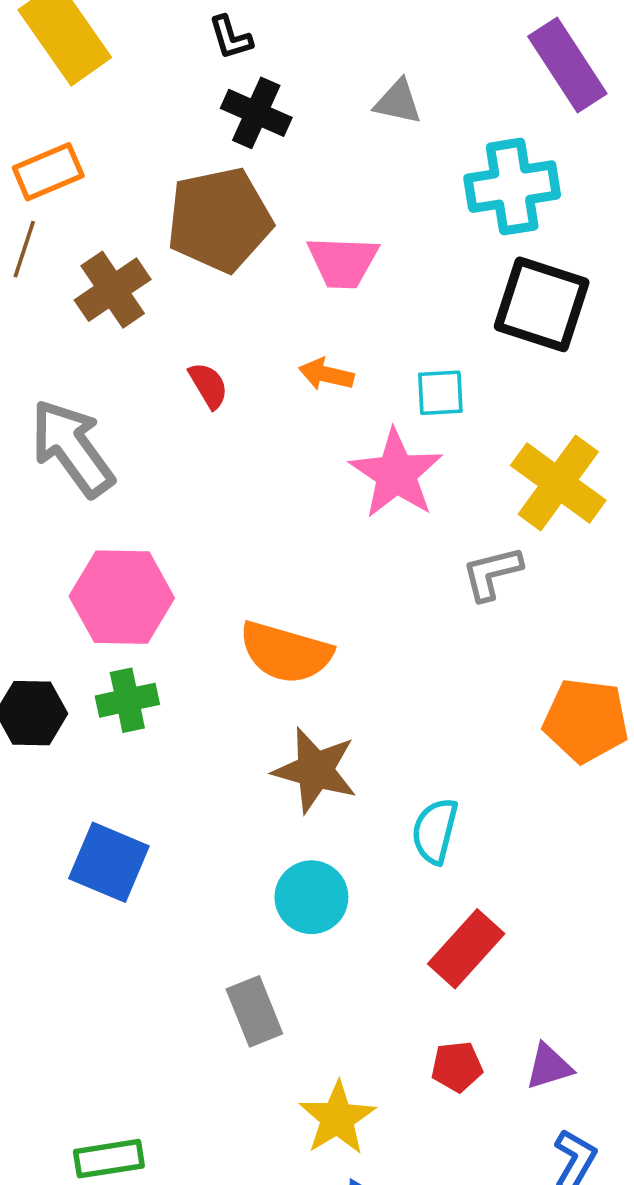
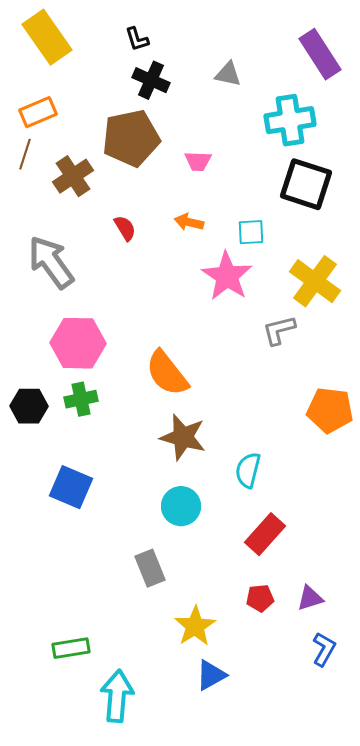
pink trapezoid: (343, 262) -> (198, 161), size x0.7
orange semicircle: (286, 652) -> (167, 373), turned 36

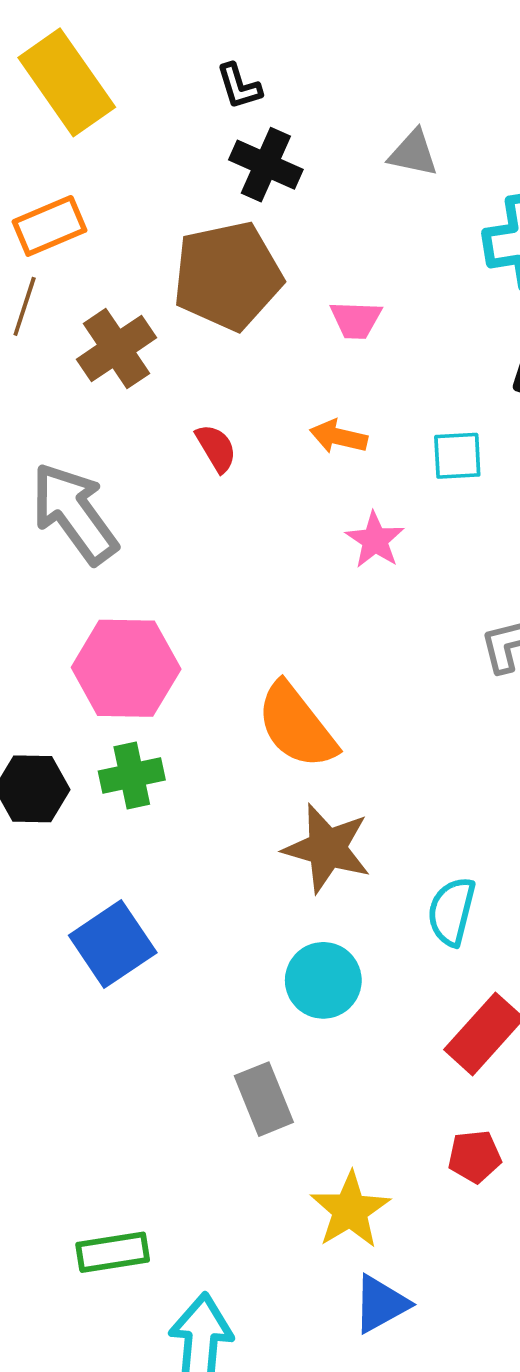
pink star: (227, 276) -> (375, 540), moved, size x0.6
blue square: (71, 487) -> (113, 944), turned 33

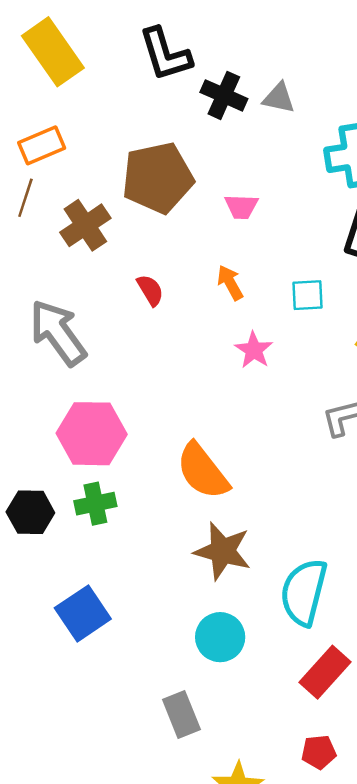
black L-shape: (239, 86) -> (165, 54), size x1.8
black cross: (266, 165) -> (224, 95), moved
orange arrow: (339, 437) -> (230, 283), turned 48
cyan semicircle: (452, 911) -> (304, 592), size x1.5

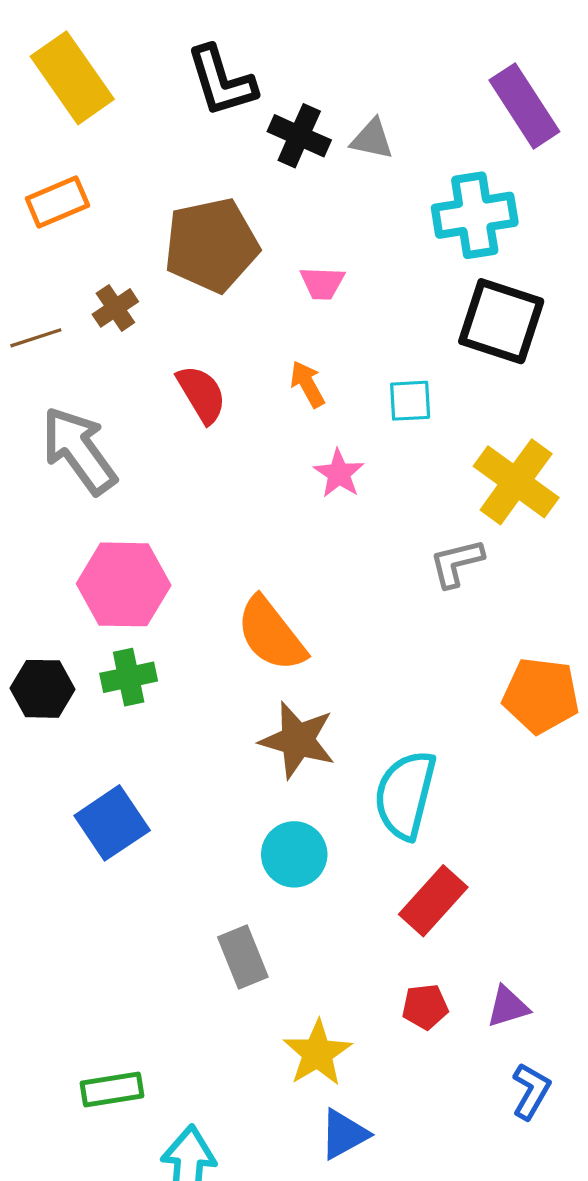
brown line: (25, 198) -> (36, 338), moved, turned 54
brown cross: (85, 225) -> (115, 308), size x0.7
red semicircle: (150, 290) -> (201, 394), size x1.4

